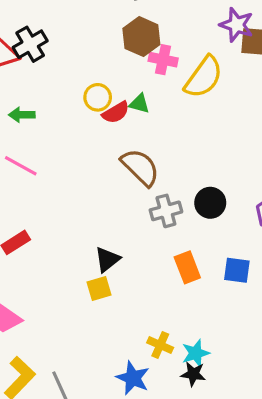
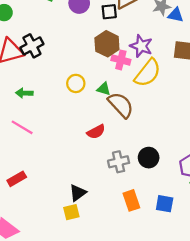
purple star: (237, 25) -> (141, 46), moved
red semicircle: (116, 113) -> (96, 132), moved
brown semicircle: (140, 167) -> (121, 105), moved

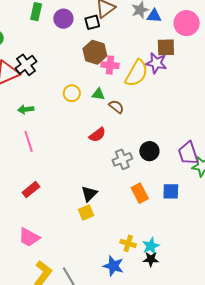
purple star: (141, 46) -> (156, 63), moved
brown semicircle: (121, 105) -> (116, 107), size x0.6
pink line: (22, 127) -> (29, 141), turned 50

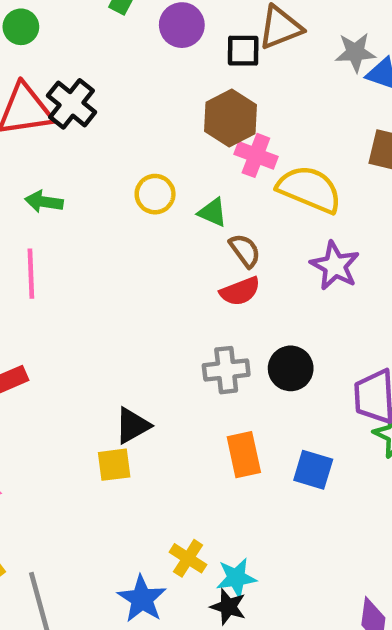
purple star: (156, 63) -> (335, 266), moved
black cross: (26, 65) -> (72, 104), turned -30
yellow semicircle: (137, 73) -> (309, 189), turned -112
red semicircle: (97, 135) -> (240, 291), moved

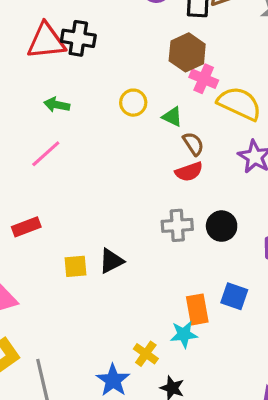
black cross: (72, 104) -> (78, 38), turned -32
pink line: (31, 274) -> (46, 154), turned 48
orange rectangle: (244, 455) -> (197, 309), moved
yellow square: (114, 465) -> (76, 266), moved
cyan star: (236, 578) -> (184, 334), moved

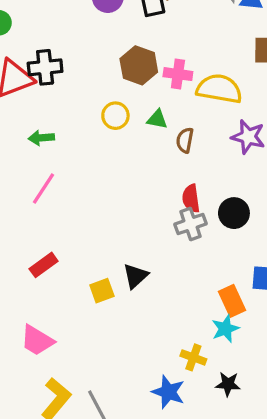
brown hexagon: (187, 52) -> (139, 65), moved
brown semicircle: (193, 144) -> (185, 140), turned -120
red semicircle: (189, 172) -> (191, 198), moved, turned 116

